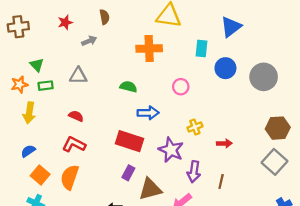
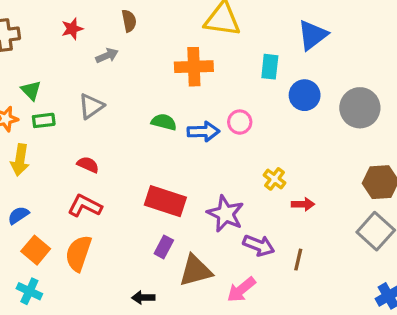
gray triangle: (78, 76) -> (91, 106), turned -36
blue arrow: (148, 113) -> (203, 132), moved
yellow cross: (195, 127) -> (275, 179), moved, turned -32
purple arrow: (194, 172) -> (259, 245), turned -78

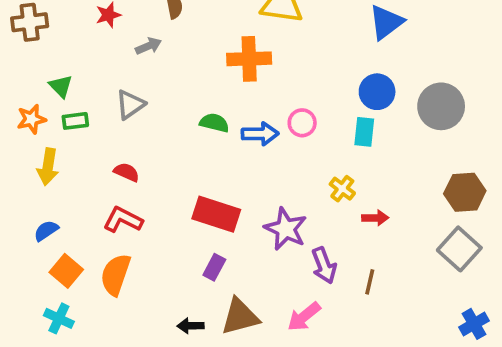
cyan rectangle: (270, 67) -> (364, 132), moved
purple arrow: (259, 245) -> (324, 265), turned 48
brown triangle: (195, 271) -> (240, 317), moved

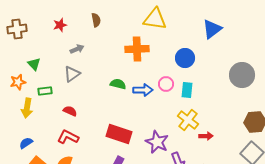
gray arrow: (148, 46) -> (77, 49), moved
blue circle: (377, 92) -> (185, 58), moved
green rectangle: (75, 121) -> (45, 91), moved
cyan rectangle: (364, 132) -> (187, 90), moved
yellow cross: (342, 189) -> (188, 120), size x1.5

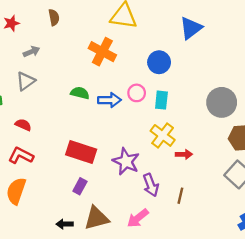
orange cross: (137, 49) -> (102, 52), turned 30
gray circle: (242, 75) -> (222, 102), moved

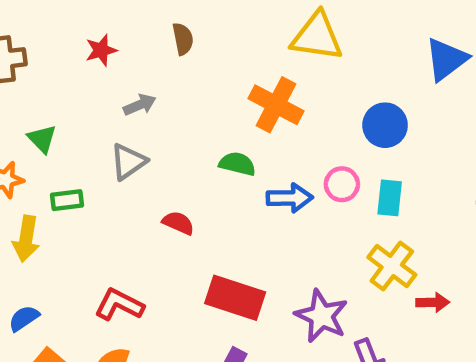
green semicircle: (80, 93) -> (237, 164), moved
red semicircle: (23, 125) -> (178, 223), moved

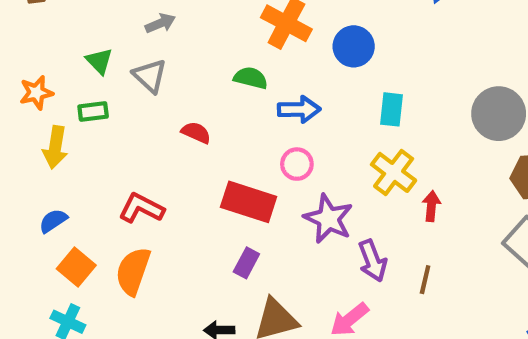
blue circle: (385, 125) -> (354, 46), moved
green triangle: (42, 139) -> (99, 61), moved
gray triangle: (128, 162) -> (150, 76), turned -42
pink circle: (342, 184) -> (297, 164), moved
red arrow: (433, 302) -> (431, 206), turned -84

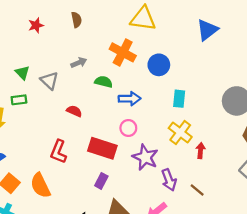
gray arrow: (160, 23) -> (79, 63), moved
red L-shape: (141, 208) -> (58, 152), moved, turned -95
orange semicircle: (133, 271) -> (40, 185), turned -45
brown line: (425, 280) -> (197, 190), turned -63

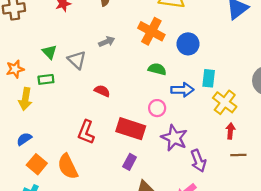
green semicircle: (104, 82) -> (157, 69), moved
blue arrow: (129, 99) -> (182, 90), moved
yellow cross: (180, 132) -> (225, 102), moved
brown line: (197, 190) -> (238, 155), moved, turned -42

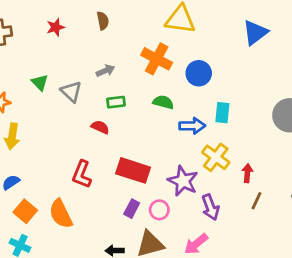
green rectangle: (46, 79) -> (116, 102), moved
yellow cross: (225, 102) -> (216, 157), moved
pink circle: (157, 108) -> (159, 210), moved
brown line: (238, 155) -> (256, 201), turned -63

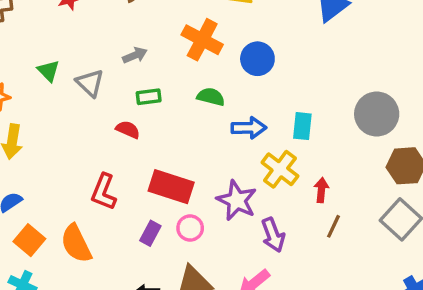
cyan rectangle: (222, 113) -> (302, 126), moved
purple rectangle: (132, 209) -> (150, 233), moved
pink circle: (159, 210) -> (190, 228), moved

